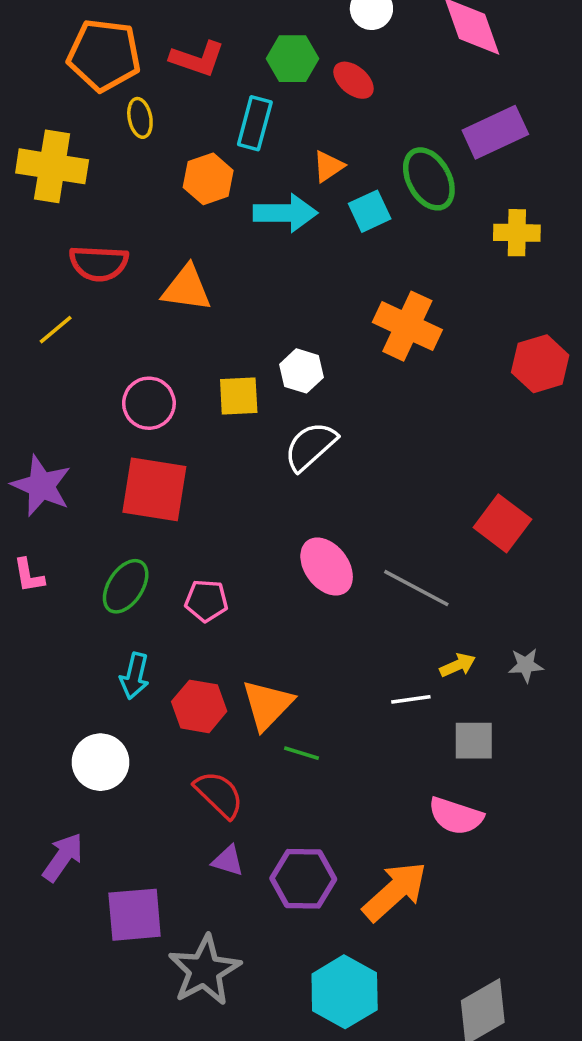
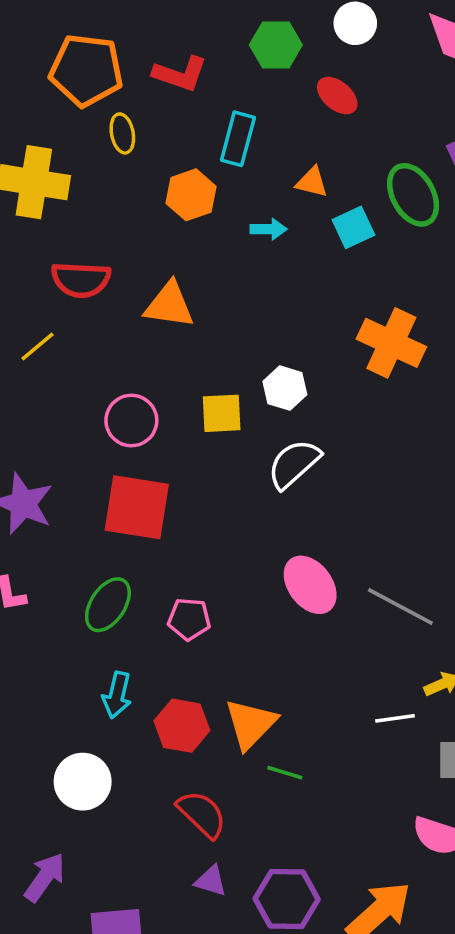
green hexagon: (293, 59) -> (276, 45), moved
orange triangle: (328, 166) -> (312, 182), turned 48
cyan arrow: (285, 213) -> (269, 229), size x0.6

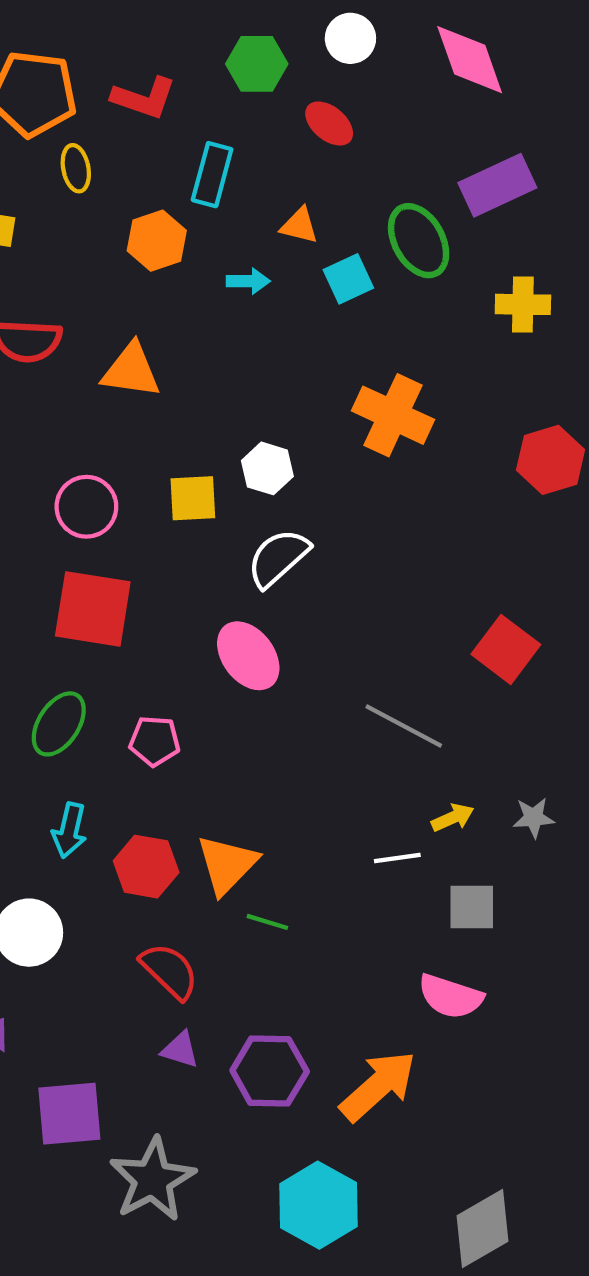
pink ellipse: (310, 585) -> (248, 656), moved

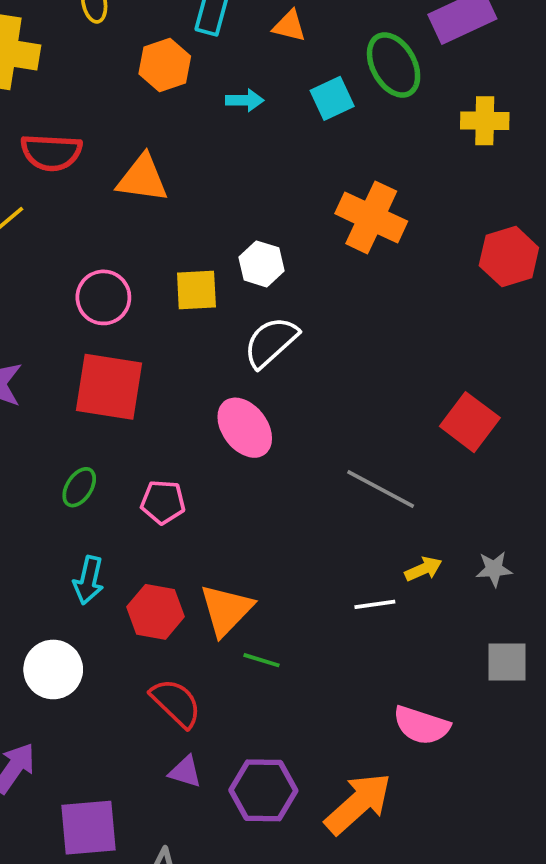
orange triangle: (299, 226) -> (289, 26), moved
green ellipse: (59, 724) -> (79, 487), size x0.7
gray square: (472, 907) -> (507, 662), moved

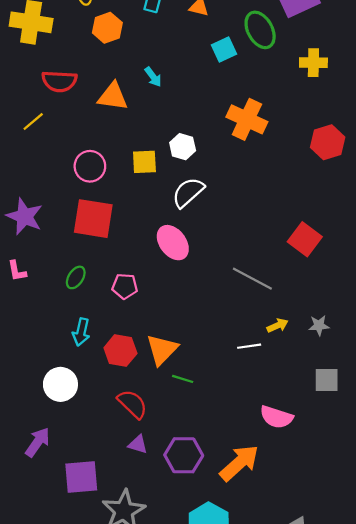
orange hexagon: (165, 65) -> (107, 28), moved
cyan arrow: (245, 100) -> (153, 77), moved, turned 54

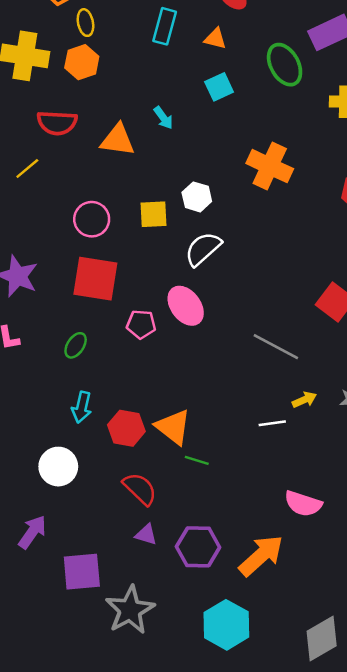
orange hexagon: (107, 28) -> (82, 62), moved
cyan square: (224, 50) -> (219, 87), moved
pink pentagon: (125, 286) -> (141, 324), moved
orange triangle: (162, 349) -> (173, 427), turned -36

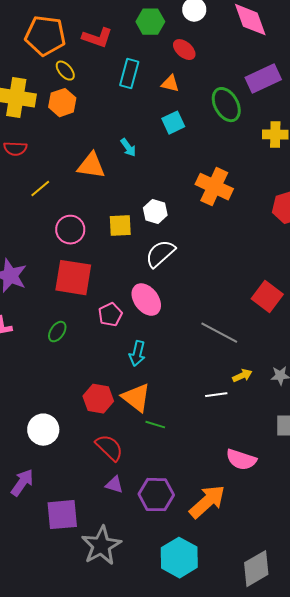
yellow ellipse: (85, 23) -> (65, 71), turned -30
red semicircle: (57, 123) -> (15, 149), moved, size x0.7
yellow line: (27, 168) -> (40, 189), moved
pink pentagon: (141, 324) -> (110, 315), turned -30
cyan arrow: (82, 407) -> (137, 354), moved

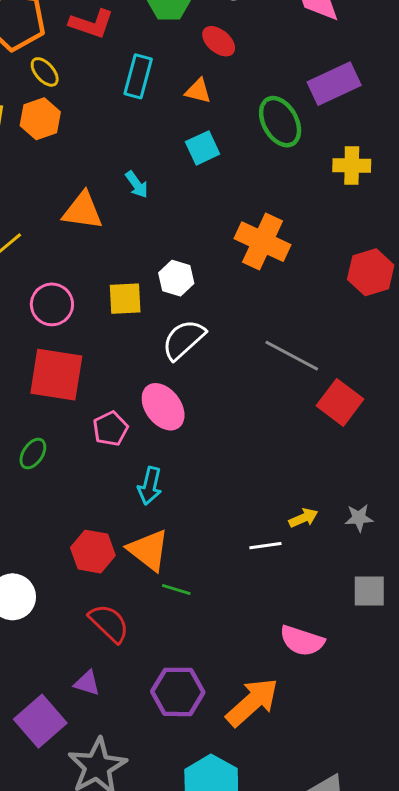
gray line: (219, 333) -> (292, 356), moved
purple triangle: (114, 485) -> (87, 683), moved
purple square: (62, 515) -> (40, 721), turned -36

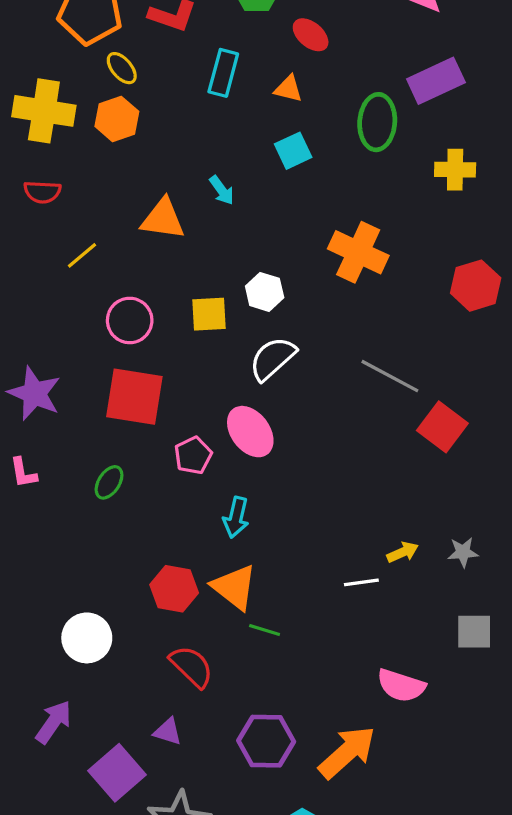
green ellipse: (280, 122) -> (377, 122), turned 33

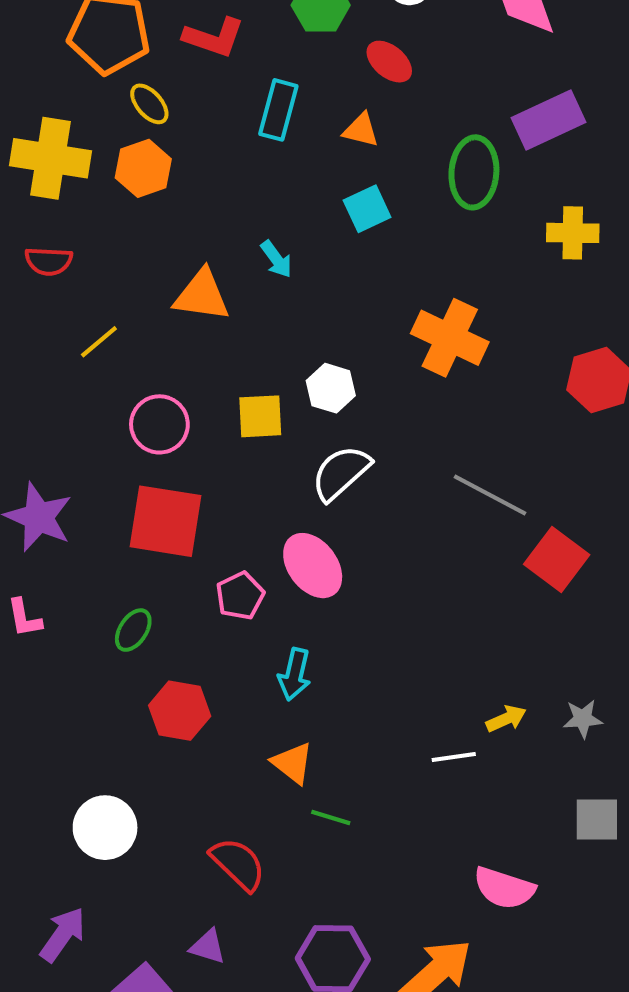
orange triangle: (234, 587) -> (292, 763), size x0.7
red hexagon: (174, 589) -> (180, 711), moved

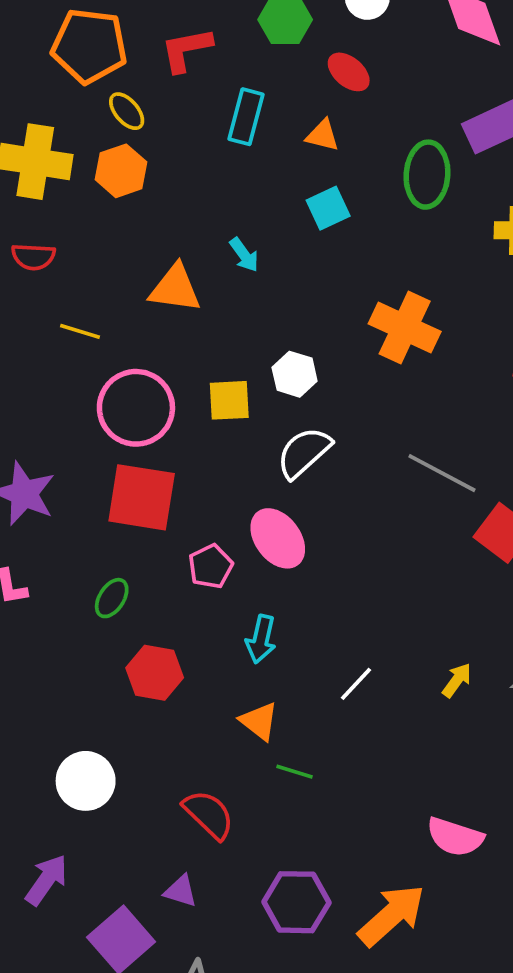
red L-shape: (214, 37) -> (186, 50), turned 150
yellow line: (99, 342) -> (80, 331), turned 57
pink circle: (159, 424) -> (136, 408), size x1.4
yellow arrow: (506, 719) -> (457, 680), turned -30
white line: (454, 757) -> (356, 684), moved, turned -39

